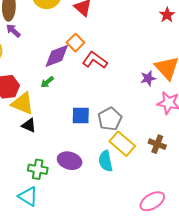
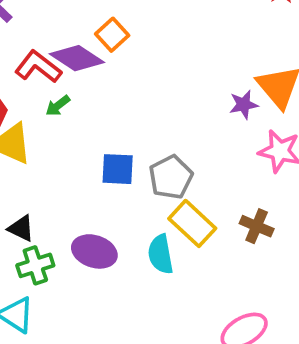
purple diamond: (57, 56) -> (77, 58), turned 52
red L-shape: (95, 60) -> (38, 67), moved
black triangle: (29, 125) -> (21, 228), moved
green cross: (38, 169) -> (35, 265), turned -30

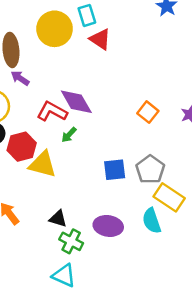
orange square: (112, 35) -> (148, 112), moved
purple diamond: (77, 58) -> (76, 102), turned 36
green cross: (35, 265) -> (71, 241), turned -35

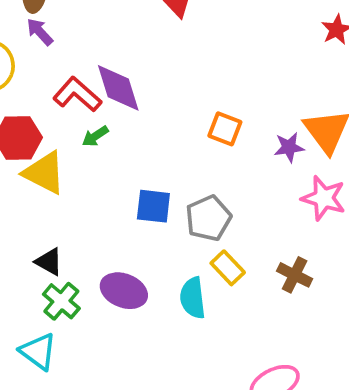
orange square: (148, 112) -> (225, 129), turned -30
yellow rectangle: (169, 197) -> (228, 268), size x0.7

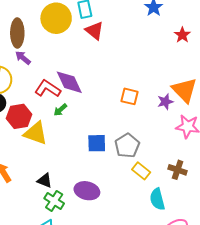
cyan semicircle: (193, 298) -> (157, 199), moved

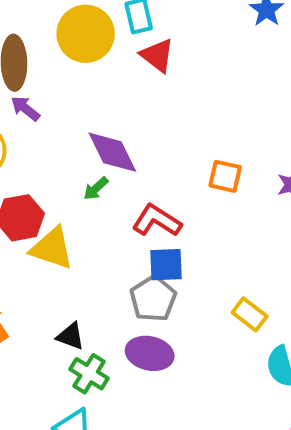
red L-shape: (48, 89) -> (157, 221), moved
green arrow: (60, 110) -> (96, 188), moved
gray pentagon: (127, 146) -> (153, 299), moved

